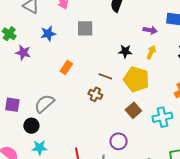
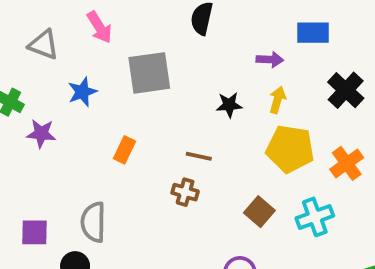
gray square: (85, 28) -> (149, 73), size x1.4
yellow pentagon: (136, 79) -> (290, 149), moved
gray semicircle: (44, 104) -> (93, 222), turned -40

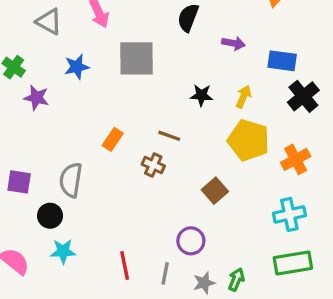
blue rectangle: (313, 33) -> (282, 61), moved
purple arrow: (270, 60) -> (234, 43), moved
orange rectangle: (124, 150) -> (113, 139), moved
cyan cross: (315, 217) -> (289, 214), moved

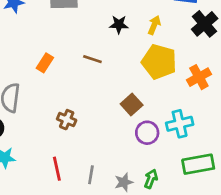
brown cross: (153, 165) -> (67, 120), moved
cyan cross: (289, 214) -> (180, 124), moved
purple circle: (191, 241) -> (147, 133), moved

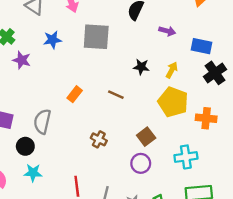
orange cross: (199, 77) -> (206, 118), turned 30
brown cross: (67, 120) -> (99, 139), moved
purple circle: (147, 133) -> (141, 163), moved

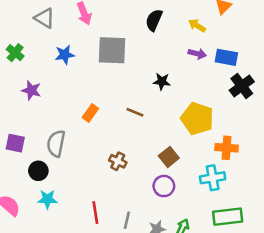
purple arrow: (167, 31) -> (197, 54), moved
purple star: (22, 60) -> (31, 90), moved
yellow arrow: (172, 70) -> (197, 26), moved, turned -84
orange cross: (206, 118) -> (227, 148), moved

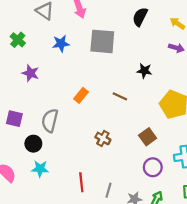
purple circle: (164, 186) -> (153, 167), moved

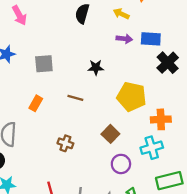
gray square: (102, 41) -> (44, 64), moved, size x0.7

